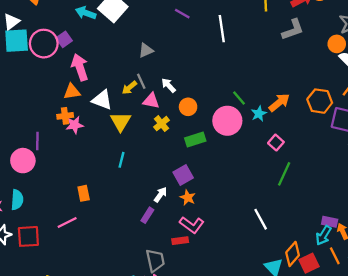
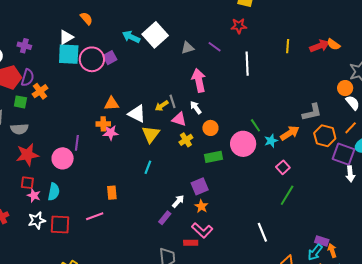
gray L-shape: (293, 30) -> (312, 112), moved
gray triangle: (146, 50) -> (188, 48), moved
pink arrow: (80, 67) -> (199, 80), moved

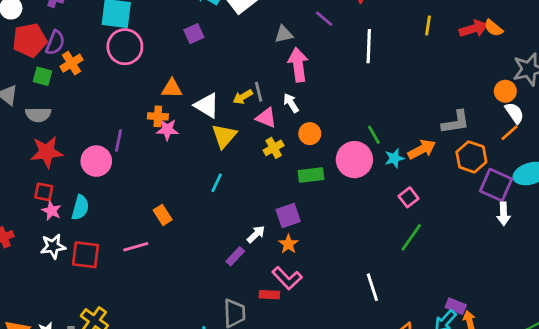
gray triangle: (188, 48) -> (284, 34), moved
purple square: (110, 58) -> (194, 34), moved
pink circle: (92, 59) -> (125, 47), moved
orange line: (351, 128) -> (509, 133), moved
orange rectangle: (112, 193) -> (163, 215), turned -32

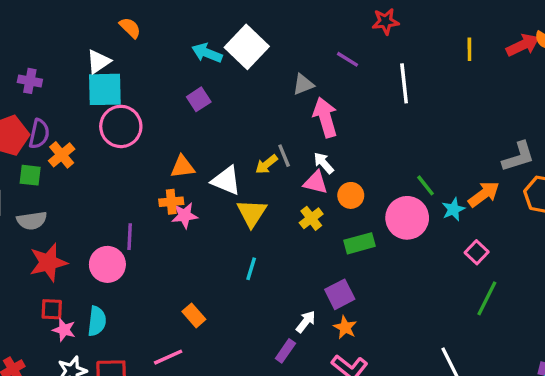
pink triangle: (266, 118) -> (316, 182), moved

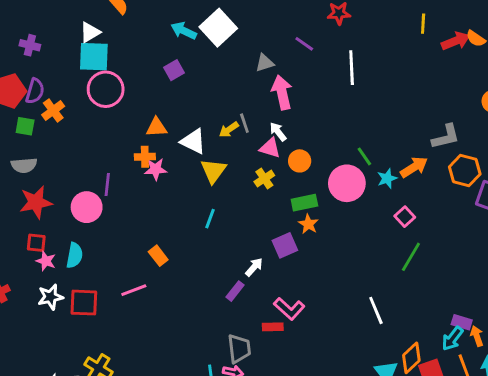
yellow line: (469, 49) -> (423, 24), moved
orange star: (345, 327) -> (308, 224), moved

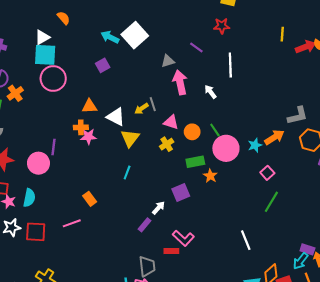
white arrow: (278, 132) -> (210, 92), moved
green line: (364, 156) -> (215, 130), moved
orange star: (308, 224) -> (210, 176), moved

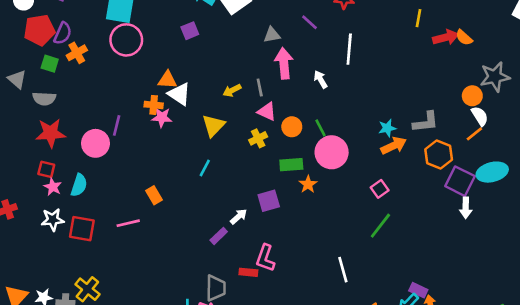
gray line: (153, 104) -> (260, 87), moved
white triangle: (116, 117) -> (179, 94), moved
cyan star: (255, 145) -> (387, 128), moved
pink L-shape: (183, 238) -> (265, 258), turned 60

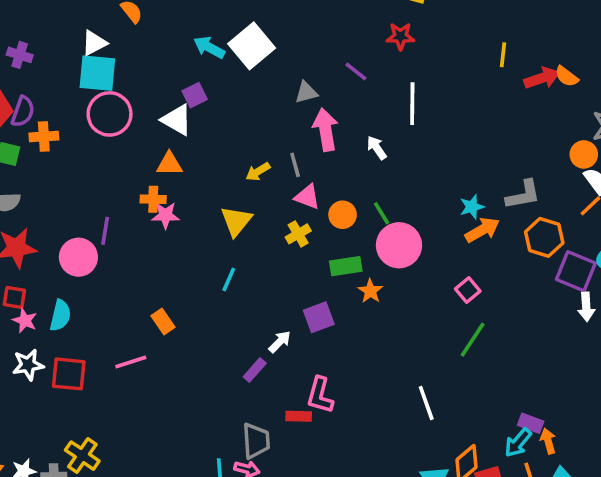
orange cross: (77, 53) -> (44, 137), turned 30
white triangle: (179, 94) -> (177, 120), moved

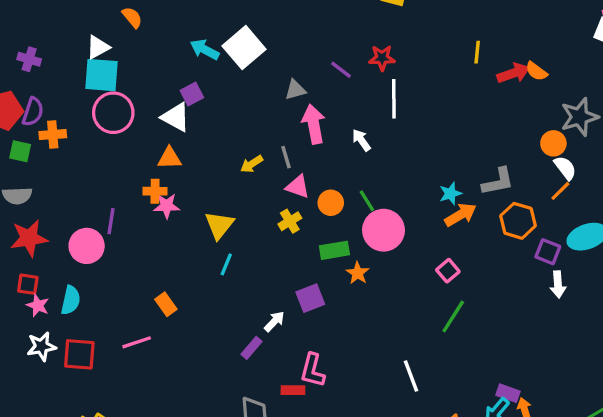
red star: (400, 36) -> (382, 58), moved
yellow triangle: (236, 221) -> (219, 225), moved
purple square: (576, 271) -> (548, 252), size x0.7

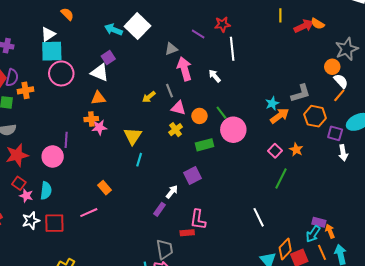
orange star: (358, 273) -> (296, 150), moved
red square: (28, 284) -> (19, 183), turned 32

